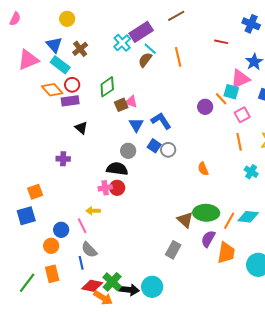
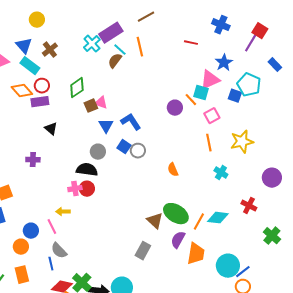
orange line: (178, 57) -> (140, 47), moved
green ellipse: (206, 213) -> (176, 214), turned 30

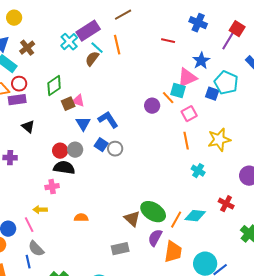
orange semicircle: (173, 170) -> (81, 218), moved, turned 112
red circle: (87, 189) -> (60, 151), moved
gray rectangle: (143, 251) -> (120, 249), turned 48

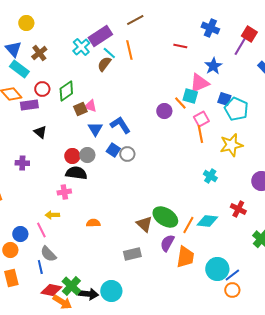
cyan pentagon: (226, 83) -> (236, 109), moved
red circle: (19, 84) -> (42, 89), moved
orange line: (186, 141) -> (200, 134), moved

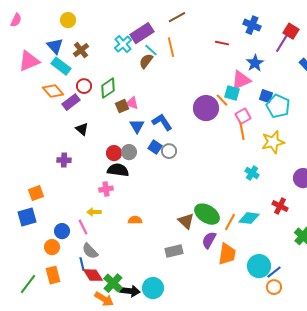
purple rectangle: (29, 105) -> (71, 102), turned -30
purple circle: (164, 111) -> (206, 108), size x1.6
red diamond: (51, 290) -> (93, 275), moved, turned 45

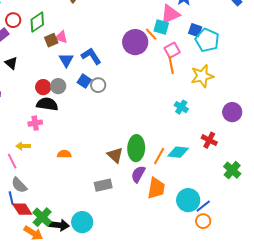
green ellipse: (207, 214) -> (136, 148), turned 60

